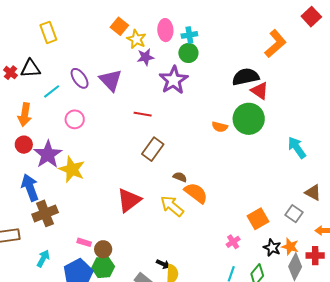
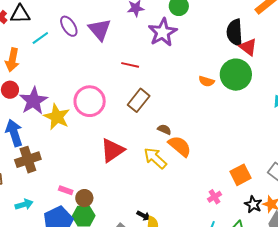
black semicircle: (246, 77) -> (235, 32), turned -84
pink circle: (75, 119) -> (90, 101), moved, size x1.6
cyan arrow: (43, 258) -> (24, 204), turned 42

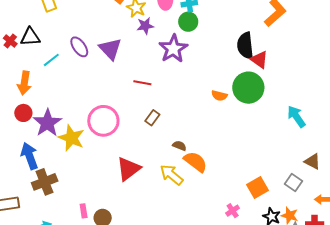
brown rectangle: (139, 100) -> (152, 118), size x0.7
pink rectangle: (66, 190) -> (84, 211), turned 64

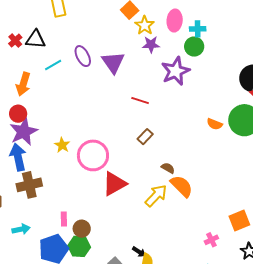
pink circle: (103, 121) -> (93, 155), moved
purple star: (47, 123) -> (24, 132), moved
yellow star: (71, 138) -> (62, 145), size x0.6
yellow arrow: (171, 175) -> (156, 196), turned 85

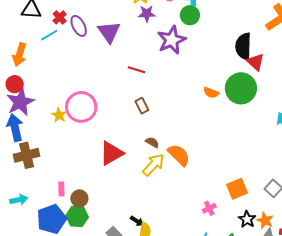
red cross: (15, 41) -> (60, 17), moved
brown rectangle: (145, 137) -> (142, 106), turned -70
pink circle: (93, 155) -> (81, 107), moved
brown semicircle: (168, 168) -> (152, 142), moved

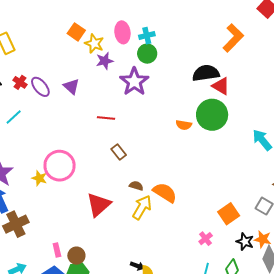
purple triangle: (109, 32) -> (71, 86), size x0.7
cyan line: (49, 35) -> (14, 117), moved
black semicircle: (243, 46) -> (206, 73), turned 92

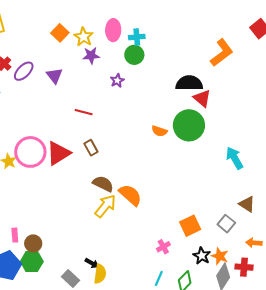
orange square: (76, 32) -> (60, 33), moved
purple star: (134, 82) -> (117, 81), size x0.5
purple ellipse: (40, 87) -> (24, 71), turned 75
brown semicircle: (136, 186) -> (103, 184), size x1.5
red triangle: (99, 205) -> (58, 153), moved

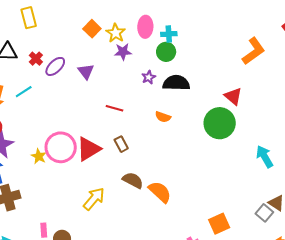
black semicircle: (189, 83) -> (176, 83), moved
orange semicircle: (159, 131) -> (163, 117), moved
yellow arrow: (105, 206) -> (94, 199), moved
gray square: (226, 224) -> (264, 213), moved

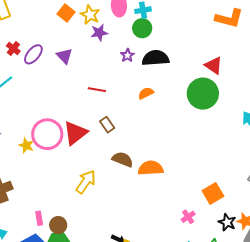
orange L-shape: (254, 51) -> (229, 18), turned 56
orange semicircle: (163, 117) -> (146, 93), turned 140
orange semicircle: (160, 192) -> (151, 168), turned -40

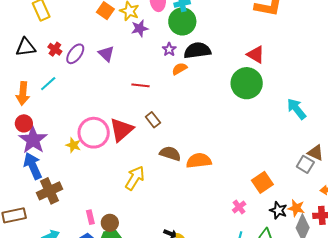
green circle: (142, 28) -> (182, 21), size x1.4
orange semicircle: (146, 93) -> (179, 69), moved

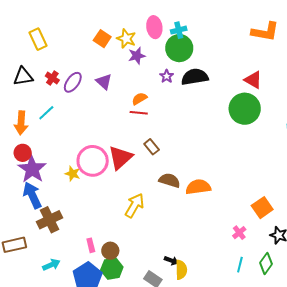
orange semicircle: (179, 69) -> (139, 99), moved

